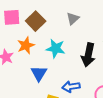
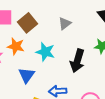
orange star: (26, 45) -> (16, 46), turned 30

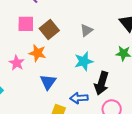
cyan star: (45, 52) -> (84, 61), moved, turned -30
black arrow: (77, 61) -> (102, 83), moved

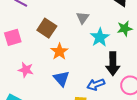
pink square: (26, 24) -> (13, 37), moved
orange star: (37, 53) -> (59, 52), moved, turned -30
cyan star: (84, 61) -> (100, 37), moved

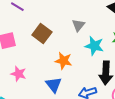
cyan star: (100, 37) -> (94, 46), turned -30
orange star: (59, 52) -> (63, 61), moved, turned -30

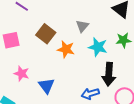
orange star: (63, 61) -> (66, 49), moved
blue triangle: (54, 85) -> (46, 86), moved

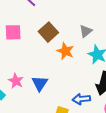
pink star: (22, 74) -> (16, 81), moved

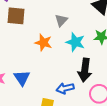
brown square: (48, 32) -> (16, 16), moved, turned -36

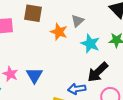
orange star: (43, 43) -> (59, 32), moved
black arrow: (85, 70) -> (98, 72), turned 35

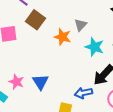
brown square: (33, 13) -> (36, 20), turned 30

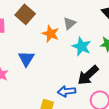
blue triangle: (40, 82) -> (26, 59), moved

